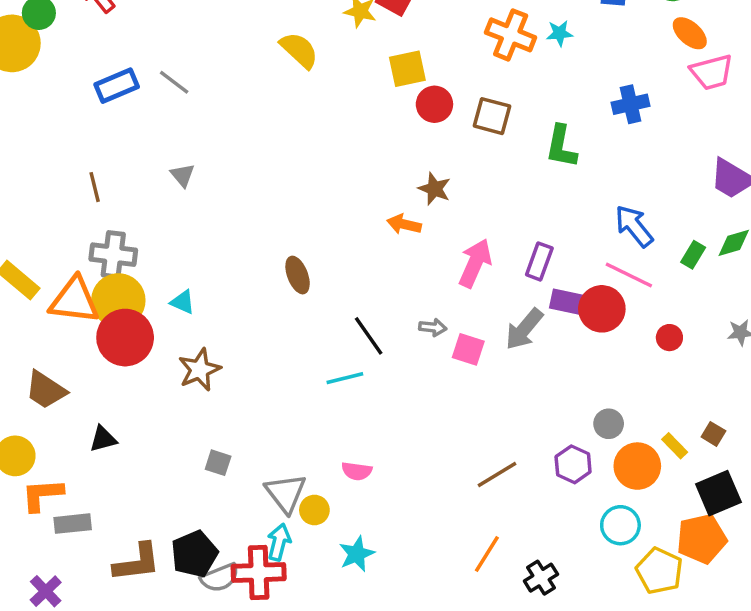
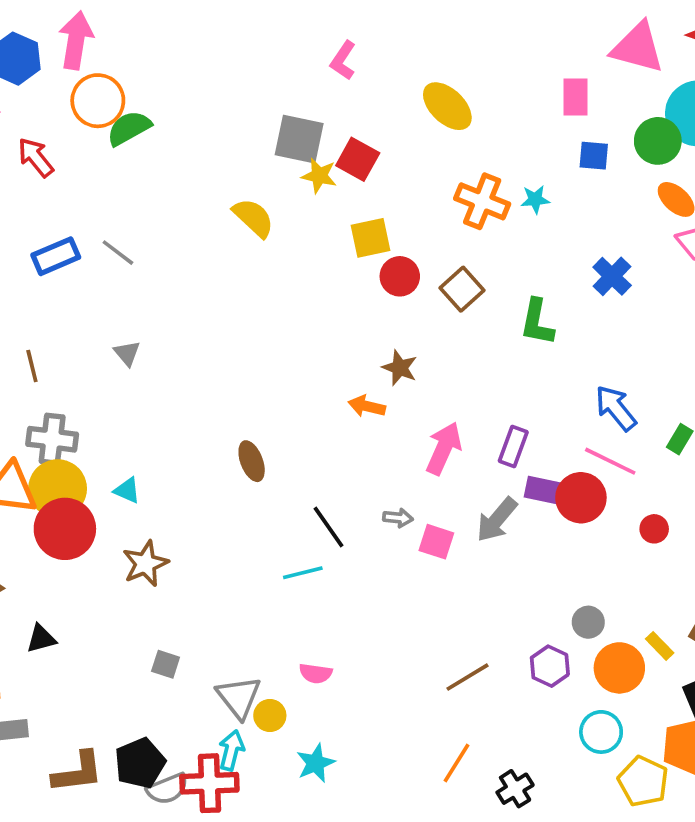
blue cross: (631, 104) -> (612, 276), turned -33
brown square: (492, 116) -> (462, 289), turned 33

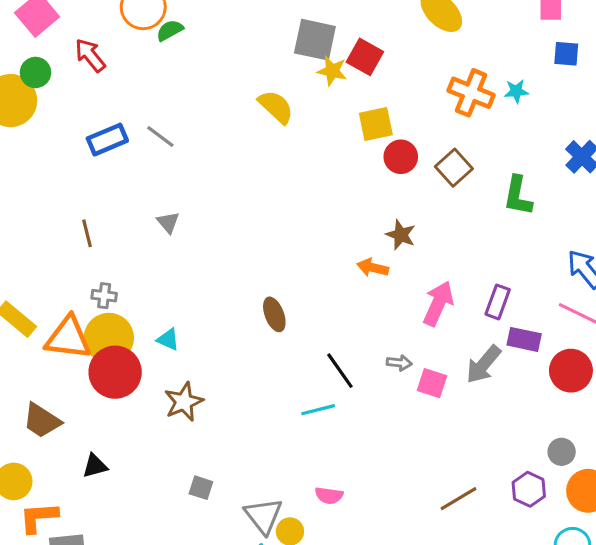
green semicircle: (129, 128) -> (170, 30), size x0.7
gray cross: (52, 439) -> (104, 296), size x0.6
red circle: (581, 498) -> (571, 371), moved

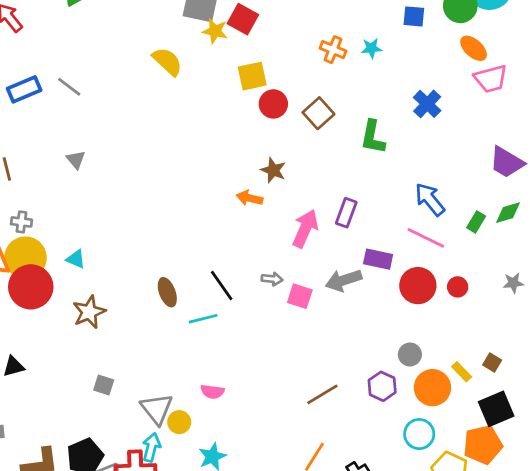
orange cross: (471, 93) -> (333, 50), size x0.7
purple rectangle: (498, 302) -> (346, 213), moved
brown ellipse: (274, 314) -> (167, 292), moved
gray arrow: (484, 364) -> (344, 280), turned 32

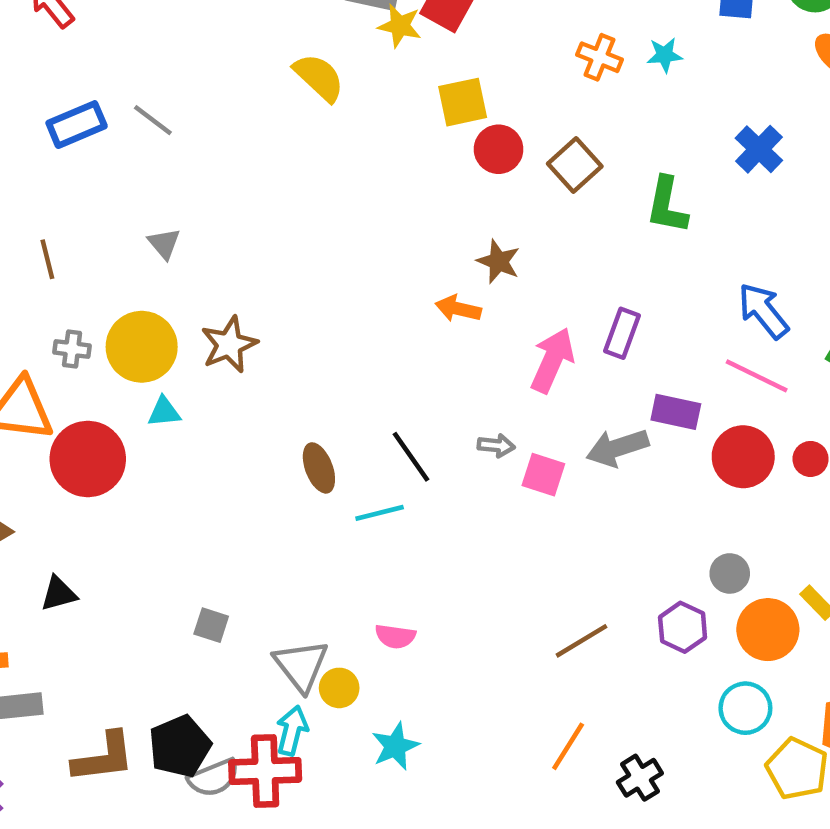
yellow circle: (25, 258) -> (142, 347), moved
cyan triangle: (76, 259) -> (164, 412), turned -30
brown star: (89, 312) -> (229, 345), moved

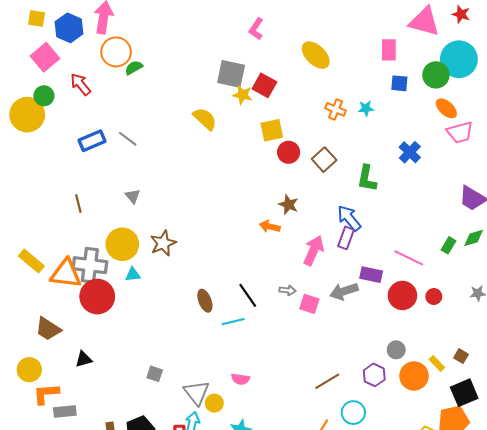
blue arrow: (763, 311) -> (349, 218), moved
gray cross: (72, 349) -> (90, 265), moved, size x2.0
cyan circle: (745, 708) -> (353, 413), moved

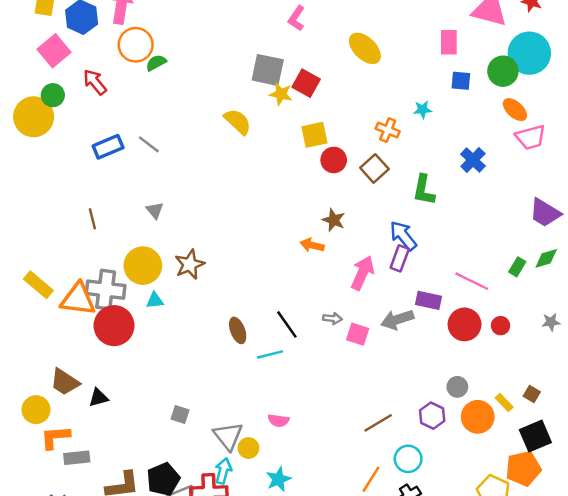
orange cross: (336, 109) -> (388, 130), moved
brown trapezoid: (48, 329) -> (65, 382), moved

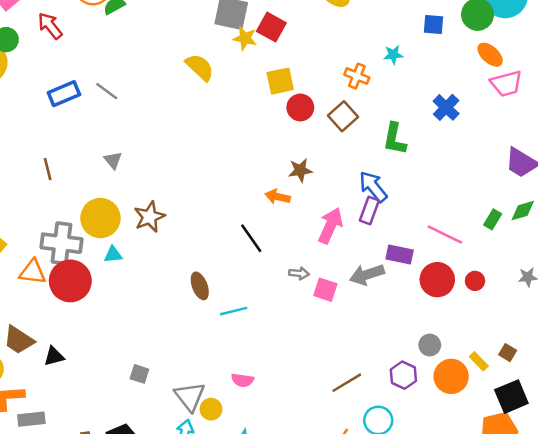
brown star: (334, 220) -> (300, 170), turned -30
orange triangle: (78, 299) -> (33, 272), moved, size x0.7
black line: (287, 324) -> (251, 238), moved

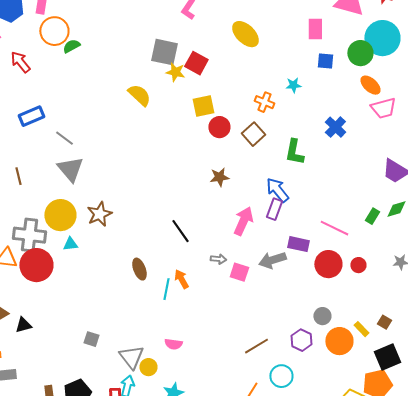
gray line: (107, 91) -> (64, 138), moved
gray triangle: (113, 160) -> (70, 169), size x1.8
orange arrow: (278, 197) -> (181, 279), moved, turned 48
cyan line: (234, 311) -> (166, 289), turned -65

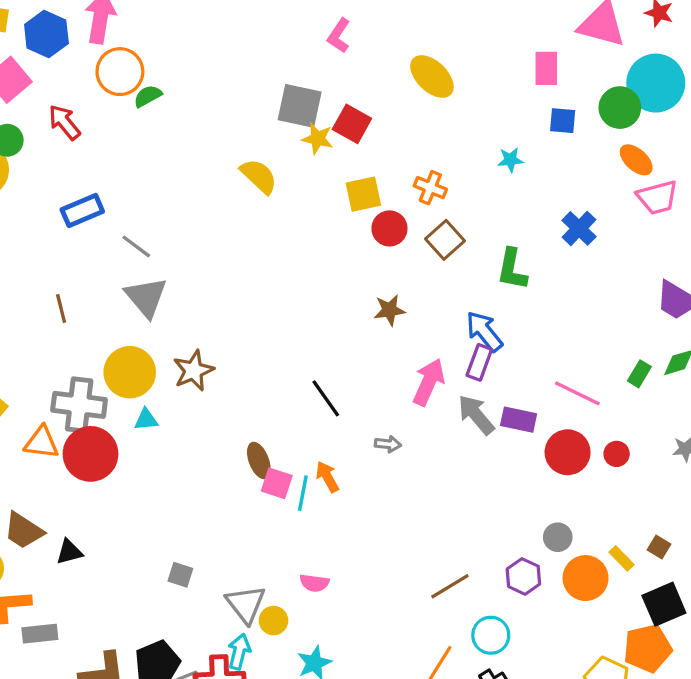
orange cross: (264, 102) -> (430, 188), moved
gray arrow: (272, 260) -> (476, 415), moved, turned 68
pink square: (239, 272) -> (277, 483), moved

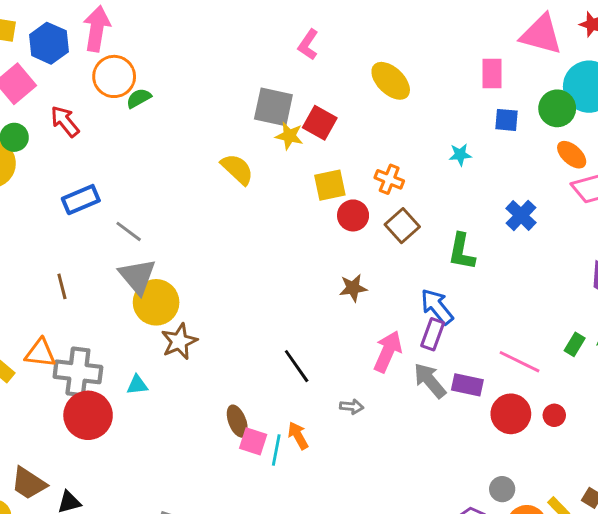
yellow circle: (130, 372) -> (156, 302), moved
orange triangle: (42, 442) -> (40, 353), moved

